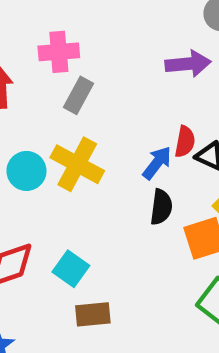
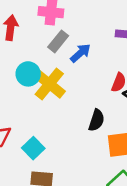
blue arrow: (157, 163) -> (81, 53), moved
cyan circle: (26, 171) -> (28, 74), moved

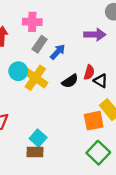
black semicircle: (96, 120) -> (70, 81), moved, turned 42
cyan square: (33, 148) -> (38, 138), moved

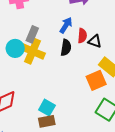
gray rectangle: (40, 44) -> (32, 34), moved
blue arrow: (58, 52) -> (66, 25), moved
black semicircle: (70, 81) -> (66, 48), turned -35

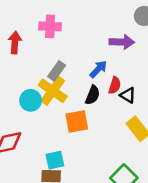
cyan circle: (15, 48) -> (31, 100), moved
orange square: (96, 80) -> (77, 121), moved
cyan square: (47, 108) -> (55, 160), turned 35

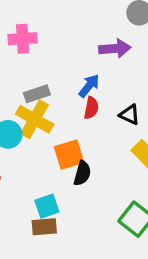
gray rectangle: (57, 71) -> (37, 94), turned 42
red semicircle: (115, 85) -> (91, 108), moved
black semicircle: (93, 95) -> (82, 173), moved

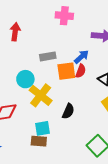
pink cross: (23, 39) -> (64, 16), moved
yellow cross: (35, 119) -> (41, 95), moved
orange square: (69, 155) -> (66, 71), moved

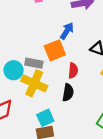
gray rectangle: (48, 56) -> (34, 63), moved, turned 35
red semicircle: (81, 71) -> (73, 71), moved

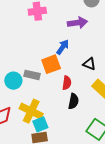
yellow cross: (34, 83) -> (31, 111), moved
black semicircle: (68, 93) -> (73, 101), moved

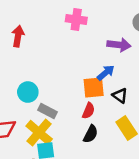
blue arrow: (63, 47) -> (106, 73), moved
orange square: (51, 64) -> (94, 88), moved
gray rectangle: (32, 75) -> (47, 111), moved

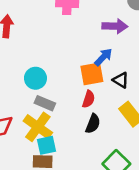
cyan circle: (28, 92) -> (35, 78), moved

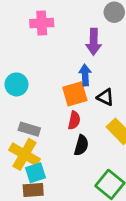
purple arrow: (115, 26) -> (94, 42), turned 95
blue arrow: (103, 57) -> (85, 75), turned -42
cyan circle: (35, 78) -> (16, 84), moved

